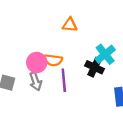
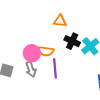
black cross: (95, 67) -> (72, 41), moved

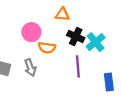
pink circle: (32, 53) -> (31, 32), moved
purple line: (55, 68) -> (78, 66), moved

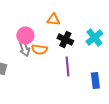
cyan cross: (96, 42) -> (94, 37), moved
gray arrow: (30, 68) -> (24, 48), moved

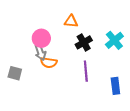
black cross: (65, 39) -> (84, 42), turned 35
orange semicircle: (39, 49) -> (49, 63), moved

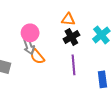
orange triangle: (71, 21) -> (68, 19), moved
orange semicircle: (49, 63) -> (37, 57), turned 42

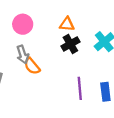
pink circle: (30, 33) -> (23, 24), moved
purple line: (73, 65) -> (80, 88), moved

